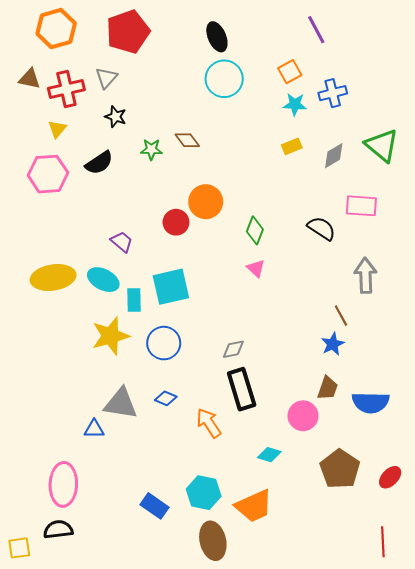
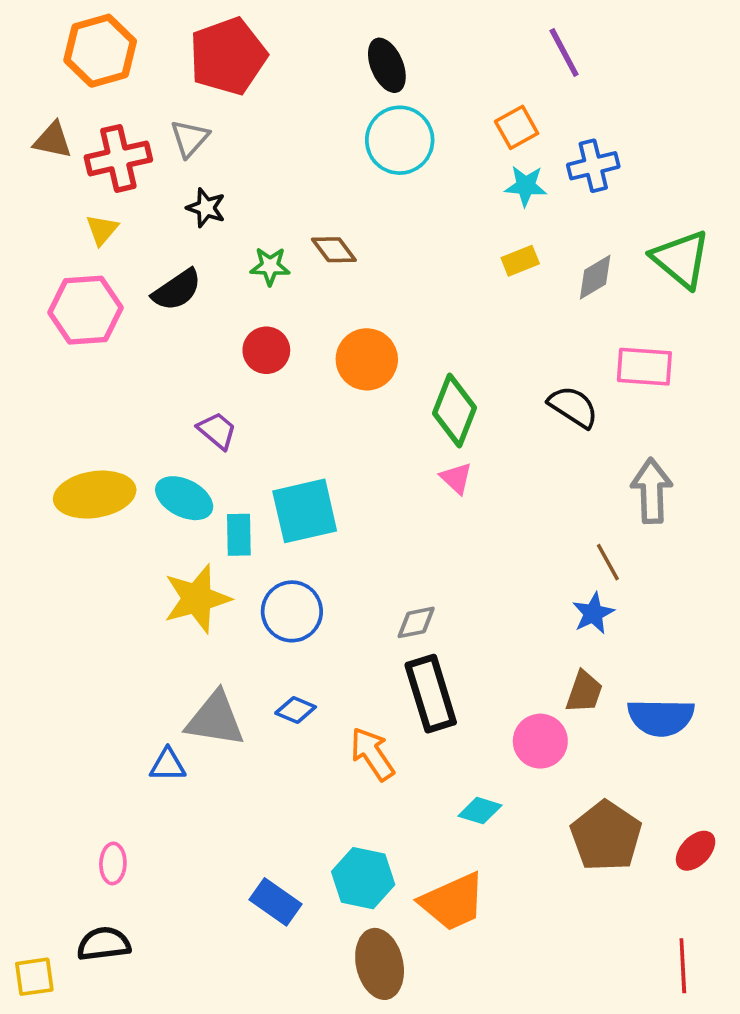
red circle: (176, 222) -> (266, 350), moved
green diamond: (255, 230) -> (454, 411), size x1.4
pink ellipse: (63, 484) -> (113, 863), size x0.5

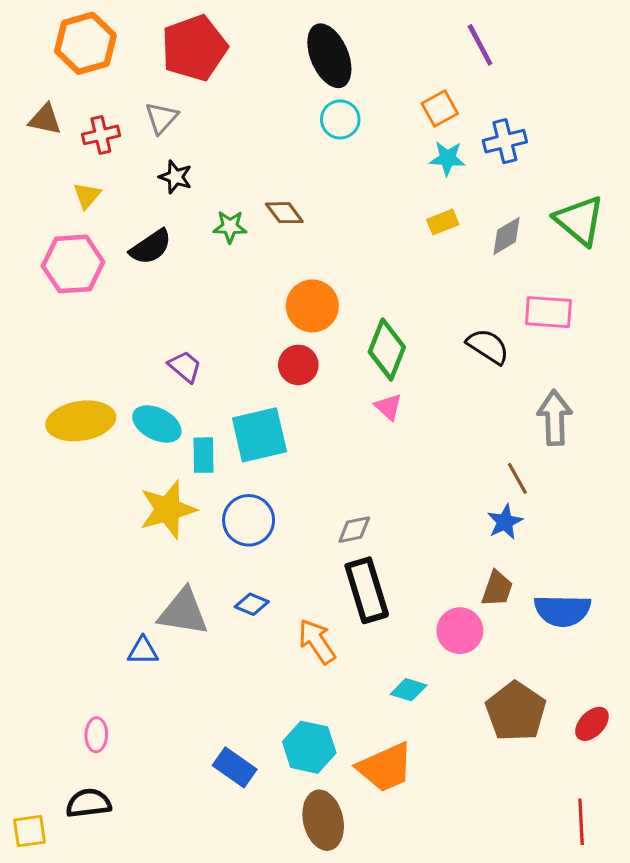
black ellipse: (387, 65) -> (329, 56), size x1.4
cyan circle: (400, 140) -> (340, 119), size x0.7
red cross: (118, 158) -> (101, 135), size x0.7
red circle: (266, 350) -> (298, 365), moved

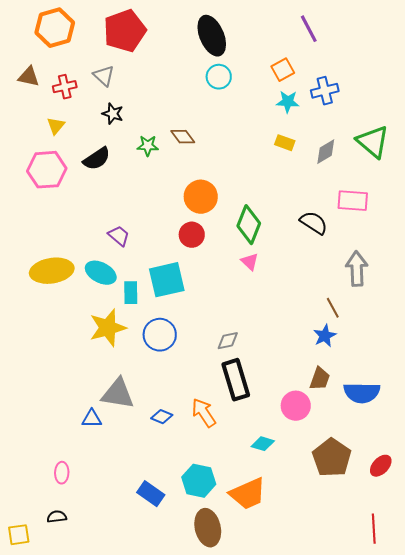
gray triangle: (162, 118) -> (104, 76), turned -30
yellow rectangle: (443, 222) -> (285, 143), turned 42
blue diamond: (252, 604) -> (162, 417), moved
black semicircle: (89, 803) -> (57, 517), size x0.7

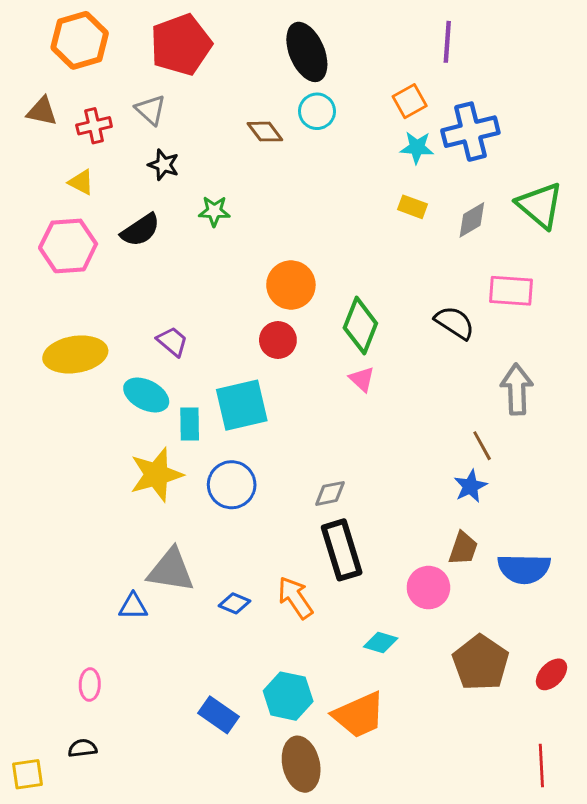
purple line: (309, 29) -> (447, 42), turned 32
blue cross: (325, 91) -> (470, 132), size x1.4
yellow triangle: (56, 126) -> (81, 182), turned -42
brown diamond: (183, 137) -> (265, 132), moved
yellow ellipse: (52, 271) -> (75, 354), moved

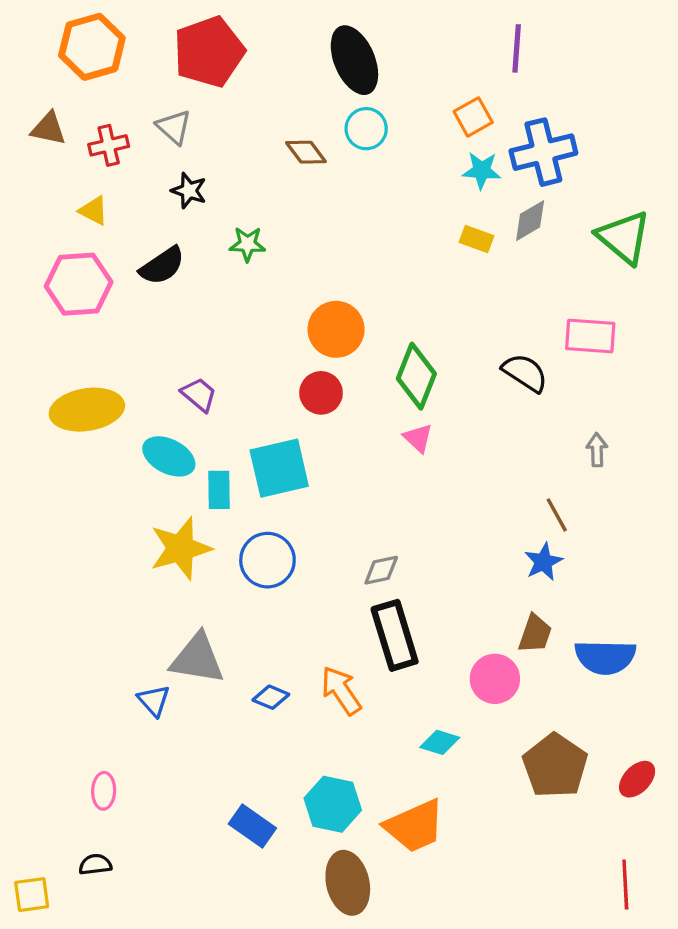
gray diamond: (472, 220) -> (530, 221), moved
gray arrow: (517, 389) -> (597, 450), size x0.6
blue triangle: (133, 606) -> (154, 701), turned 48

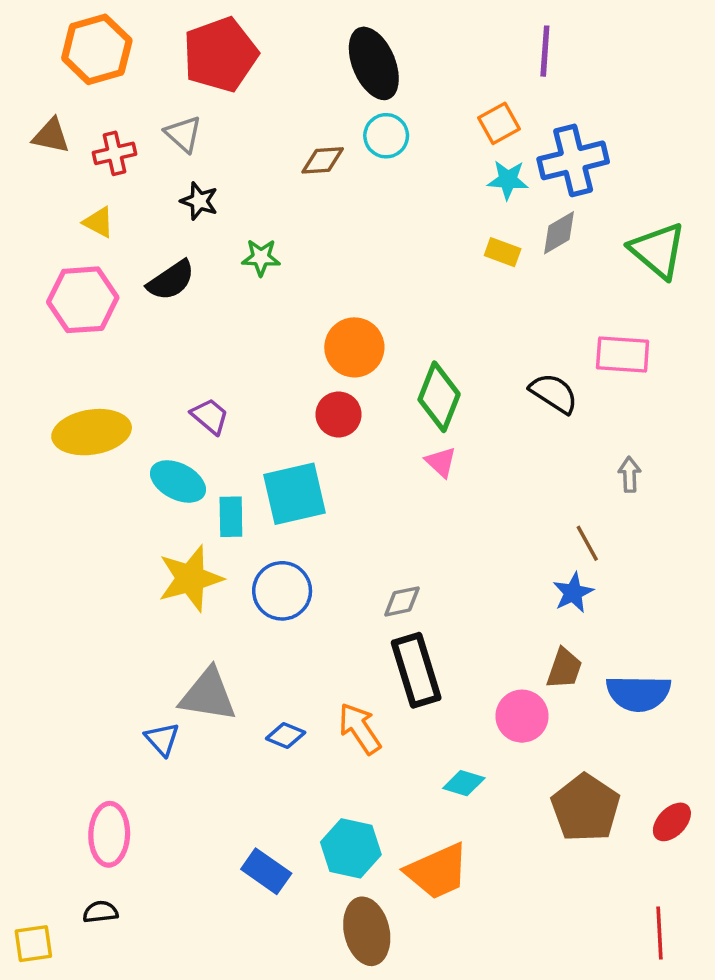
brown diamond: (306, 152) -> (323, 160), turned -57
pink ellipse: (104, 791) -> (109, 834), size x1.6

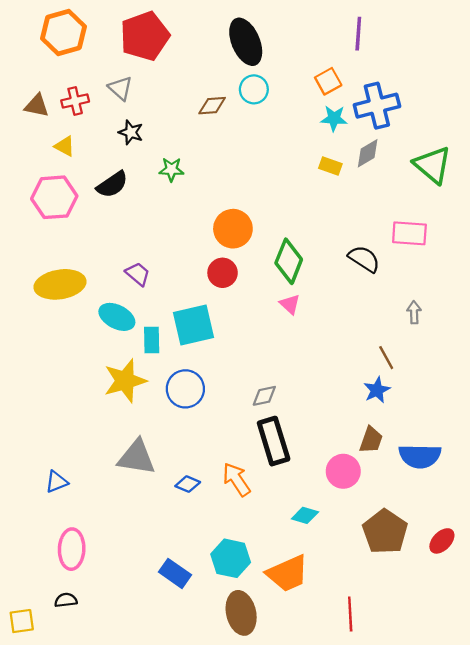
brown triangle: (51, 136) -> (37, 106), moved
blue triangle: (162, 739) -> (57, 482), moved, turned 50
red line: (660, 933) -> (350, 614), moved

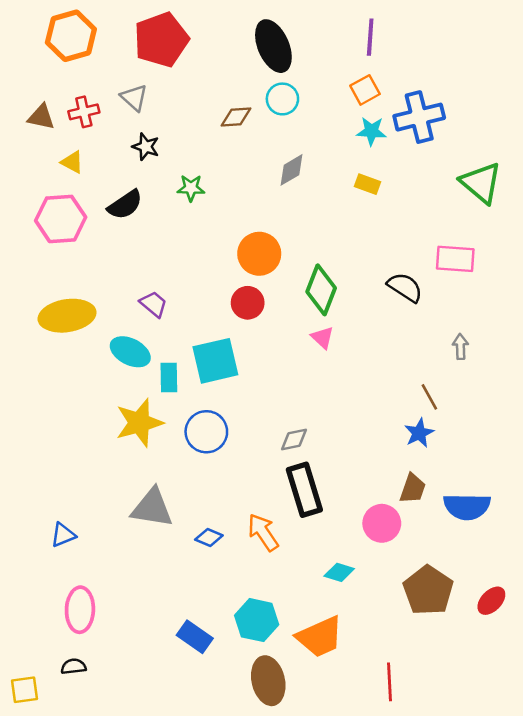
purple line: (358, 34) -> (370, 37), moved
gray diamond: (368, 153) -> (291, 170), moved

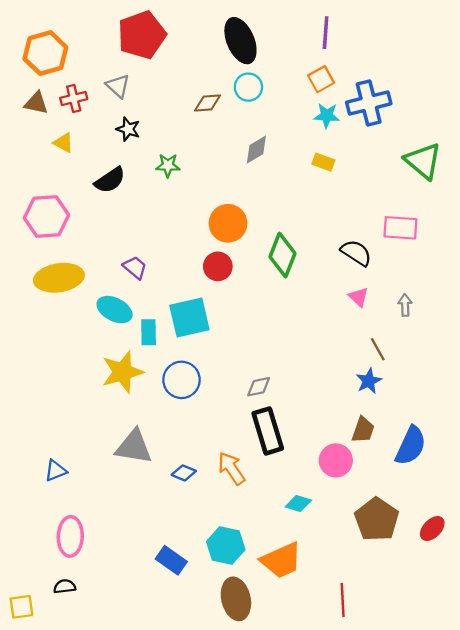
orange hexagon: (71, 36) -> (45, 53), moved
pink hexagon: (61, 219) -> (46, 216), moved
pink triangle: (322, 338) -> (358, 297), moved
blue semicircle: (467, 507) -> (411, 446), turned -66

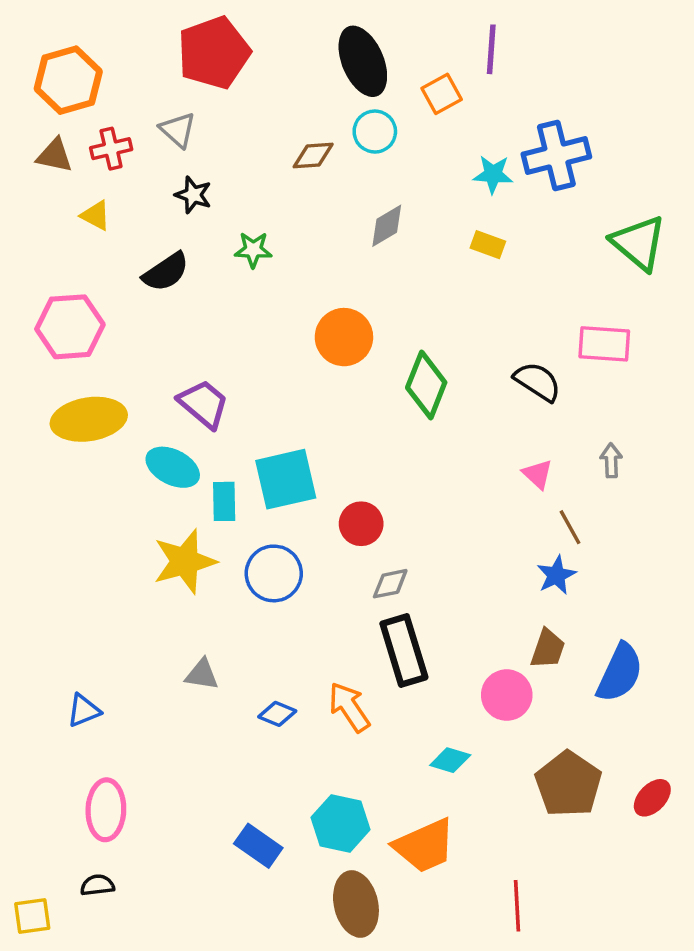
orange square: (321, 79) -> (442, 94), moved
red circle: (218, 266) -> (361, 524), moved
purple trapezoid: (135, 268) -> (204, 404), size x1.4
pink triangle: (358, 297) -> (538, 474), moved
gray triangle: (134, 447) -> (202, 674), size x0.6

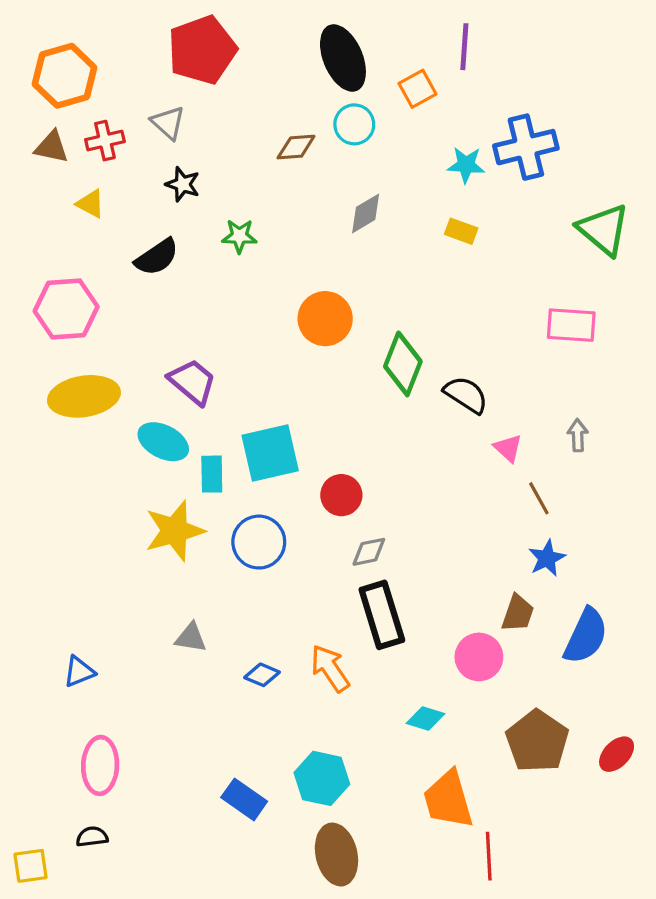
black semicircle: (538, 382) -> (466, 395), moved
blue star: (556, 575) -> (547, 558), moved
orange trapezoid: (424, 846) -> (448, 799), moved, turned 98

